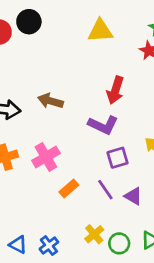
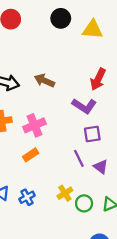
black circle: (29, 22) -> (61, 18), moved
orange rectangle: (69, 189) -> (31, 155), moved

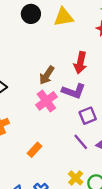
brown arrow: (44, 81) -> (47, 75), moved, turned -66
pink cross: (35, 125) -> (46, 101), moved

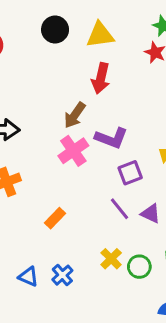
red arrow: (80, 63) -> (101, 78), moved

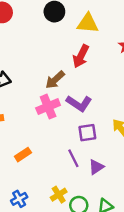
purple triangle: (151, 213) -> (96, 167), turned 49

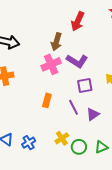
brown arrow: (55, 80) -> (56, 42), turned -30
orange rectangle: (23, 155) -> (47, 100), moved, turned -40

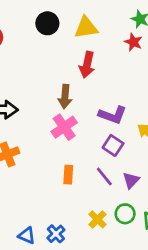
purple L-shape: (77, 61) -> (113, 115), moved
purple square: (85, 86) -> (113, 145), turned -35
green circle: (79, 147) -> (125, 214), moved

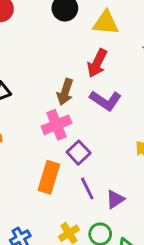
purple L-shape: (113, 115) -> (106, 100), moved
purple square: (113, 145) -> (79, 153), moved
orange rectangle: (68, 175) -> (49, 177), size x1.5

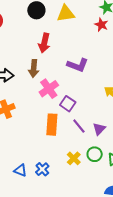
red arrow: (97, 63) -> (44, 43), moved
brown arrow: (65, 92) -> (34, 69), moved

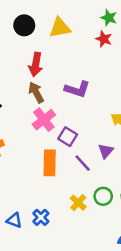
brown arrow: (34, 69) -> (36, 92), moved, turned 150
purple triangle: (99, 129) -> (106, 151), moved

